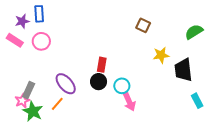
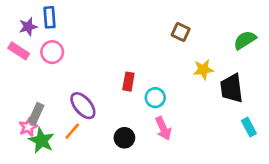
black circle: (99, 82) -> (124, 138), moved
cyan circle: (122, 86) -> (155, 98), moved

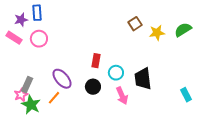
brown square: (181, 32) -> (135, 24), turned 32
yellow star: (203, 70) -> (157, 33), moved
black trapezoid: (232, 88) -> (143, 79), moved
black circle: (124, 138) -> (93, 87), moved

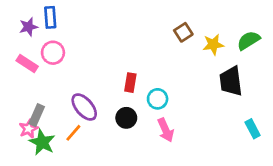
pink rectangle: (14, 38) -> (27, 64), moved
black trapezoid: (143, 79) -> (231, 81), moved

